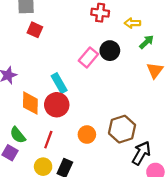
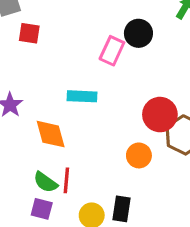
cyan rectangle: (59, 83) -> (82, 96), turned -42
red circle: (57, 105) -> (160, 115), moved
red line: (48, 140) -> (66, 180), moved

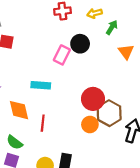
orange circle: (139, 155) -> (90, 125), moved
red line: (66, 180) -> (43, 123), moved

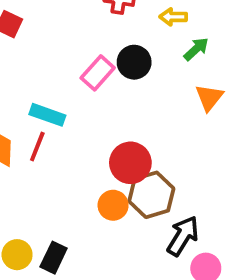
red line: (43, 123) -> (37, 146), moved

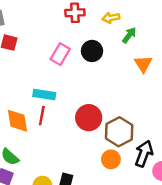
pink rectangle: (98, 73) -> (60, 54), moved
red circle: (130, 163) -> (89, 118), moved
orange circle: (113, 205) -> (111, 159), moved

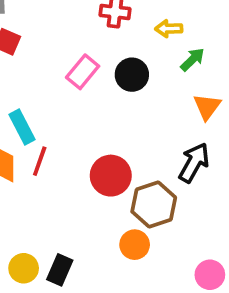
cyan rectangle: (44, 95) -> (22, 127), moved, turned 45
black arrow: (144, 154) -> (194, 163), moved

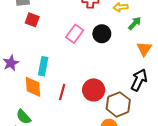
cyan rectangle: (22, 127) -> (43, 66), turned 42
red line: (40, 161) -> (62, 92), moved

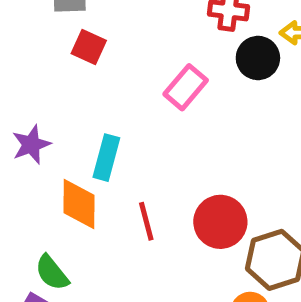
black circle: (102, 34) -> (258, 58), moved
red line: (62, 92) -> (146, 221), turned -35

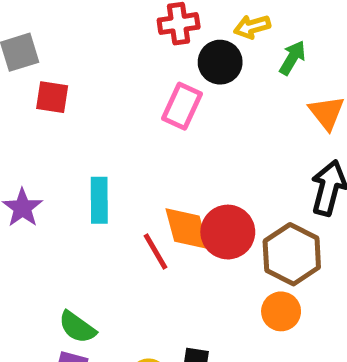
pink rectangle: (186, 87) -> (182, 106), moved
orange diamond: (79, 204) -> (187, 229), moved

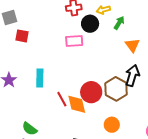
pink rectangle: (182, 106) -> (74, 41), turned 60
orange diamond: (187, 229) -> (77, 104), moved
brown hexagon: (292, 254) -> (116, 89), moved

